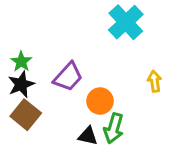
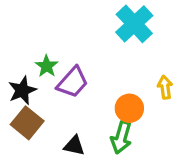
green star: (21, 62) -> (47, 66), moved
orange circle: (100, 101) -> (129, 108), moved
black triangle: (88, 136) -> (74, 146), moved

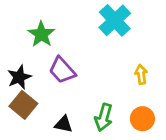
green star: (47, 66) -> (41, 34), moved, size x1.4
purple trapezoid: (73, 82) -> (62, 70), turned 96
orange circle: (129, 108) -> (142, 119), moved

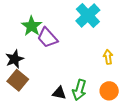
purple trapezoid: (62, 70) -> (48, 38), moved
black triangle: (64, 124) -> (59, 93), moved

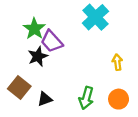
black star: (15, 59) -> (38, 56), moved
black triangle: (59, 93) -> (45, 99), moved, turned -32

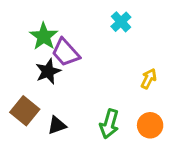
cyan cross: (95, 17) -> (121, 22), size x0.6
yellow arrow: (117, 62) -> (149, 79), turned 35

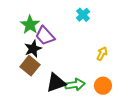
brown square: (25, 111) -> (30, 66), moved
green arrow: (109, 124) -> (75, 85), turned -114
black triangle: (57, 125) -> (56, 83), moved, size x1.5

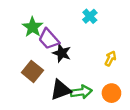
black star: (33, 49) -> (62, 53), moved, turned -30

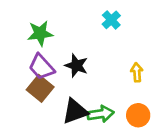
green star: (32, 27) -> (40, 33), turned 30
purple trapezoid: (49, 39) -> (41, 67), moved
yellow arrow: (110, 58) -> (137, 72), turned -32

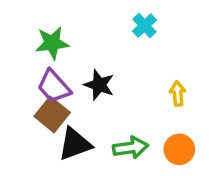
black triangle: (75, 111) -> (75, 144), moved

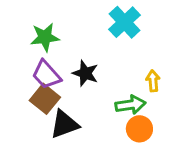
cyan cross: (144, 26) -> (124, 22), size x1.5
green arrow: (131, 148) -> (130, 105), moved
orange circle: (179, 149) -> (139, 129), moved

